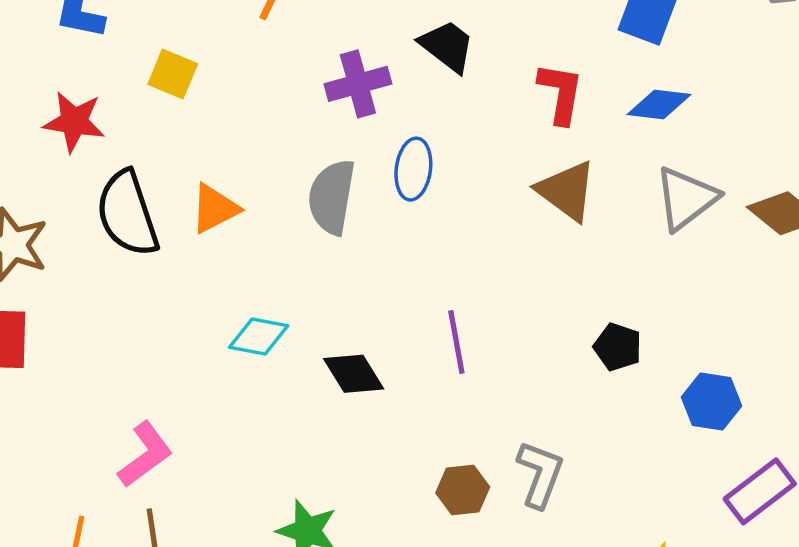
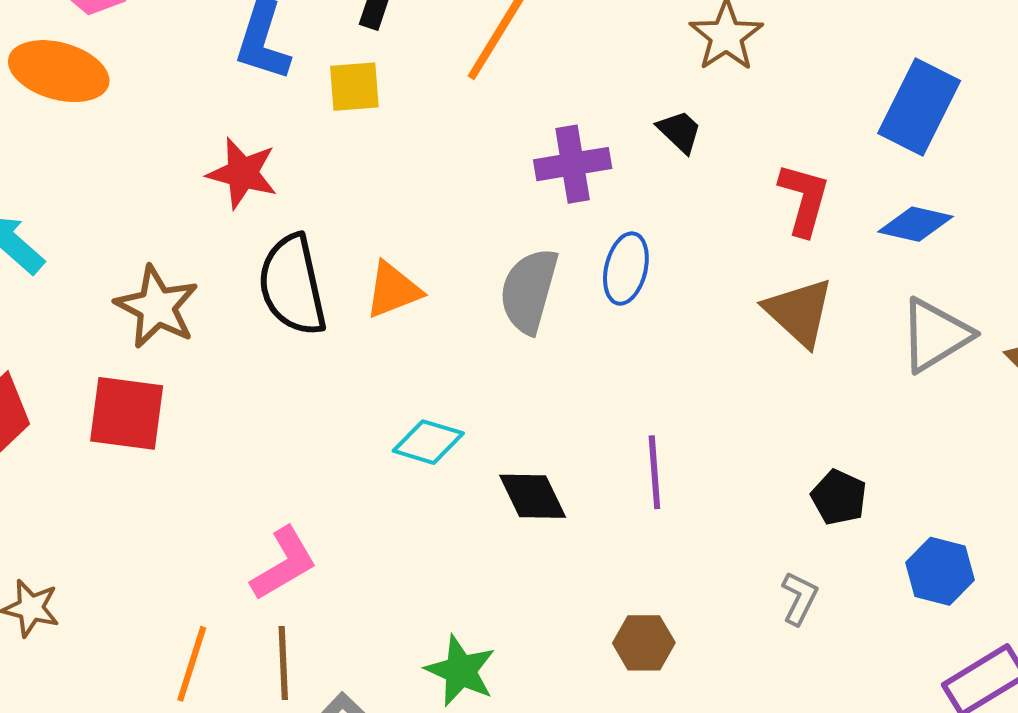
black trapezoid: (447, 46) -> (680, 131), size x0.7
yellow square: (173, 74) -> (354, 87), moved, turned -33
gray L-shape: (540, 474) -> (799, 598), moved, size x0.7

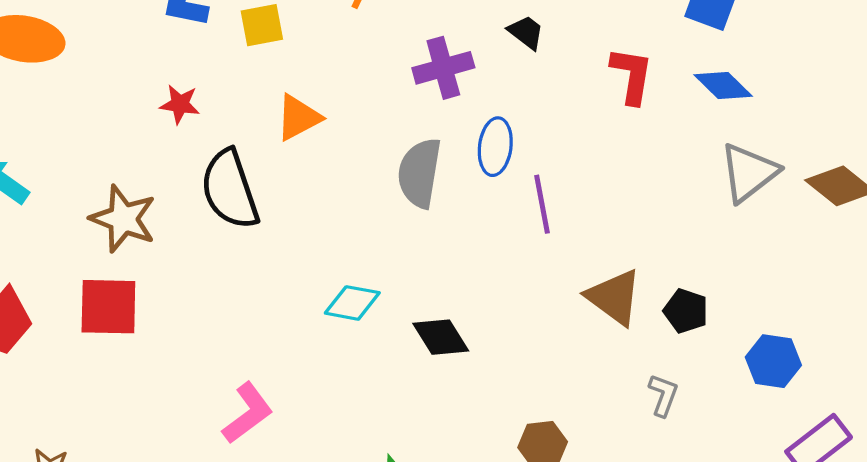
red star: (242, 173) -> (180, 104), size x0.7
blue diamond: (916, 224) -> (723, 86), turned 38
orange triangle: (393, 290) -> (298, 118), moved
brown triangle: (799, 312) -> (614, 297), moved
purple line: (654, 472) -> (542, 204), moved

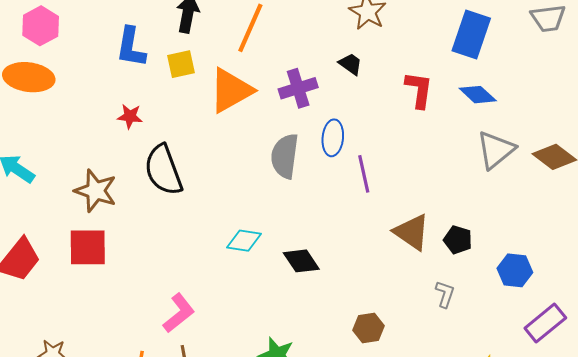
orange triangle: (298, 118) -> (231, 90), moved, size x1.5

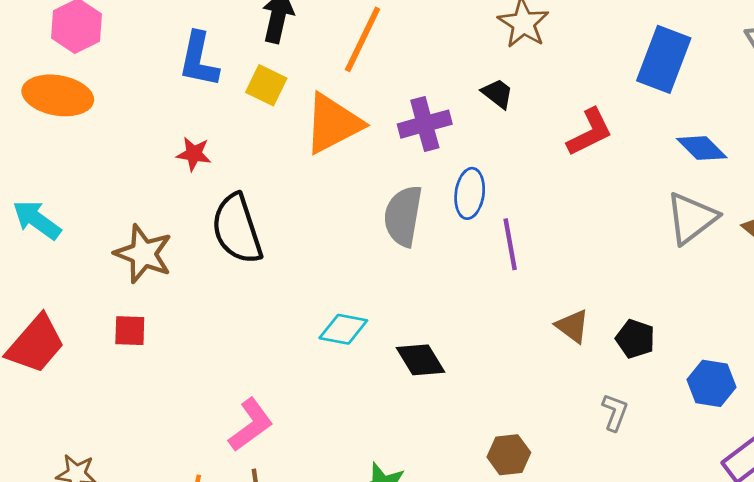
yellow square: (181, 64) -> (266, 85), turned 36
red L-shape: (419, 90) -> (590, 132), turned 54
blue diamond: (478, 95) -> (702, 148), moved
brown triangle: (412, 232) -> (573, 326), size x0.7
red square: (88, 247) -> (130, 331), size x0.6

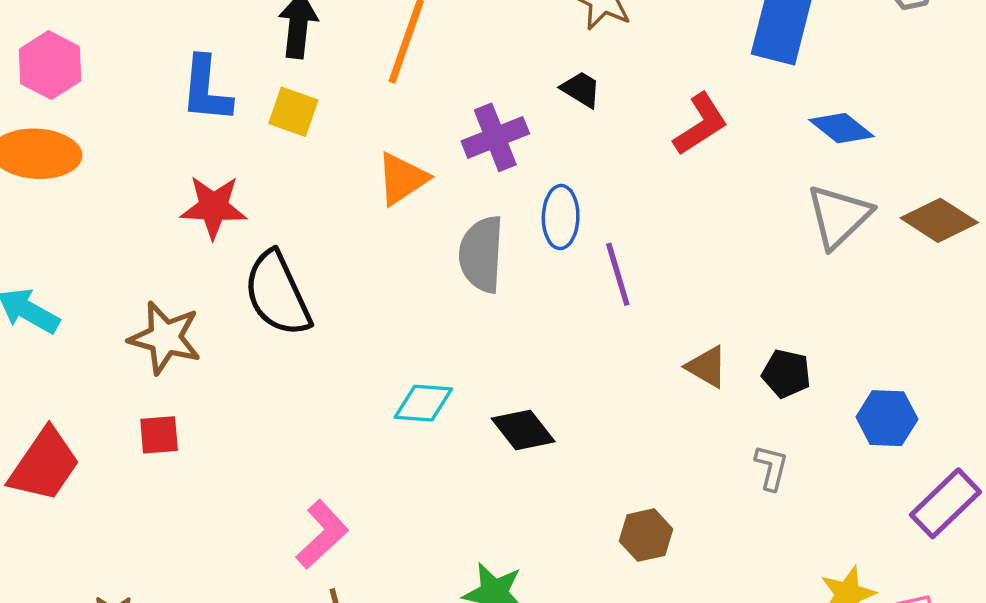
orange triangle: (333, 124) -> (402, 179), moved, size x0.7
red star: (194, 154) -> (213, 207), size x1.5

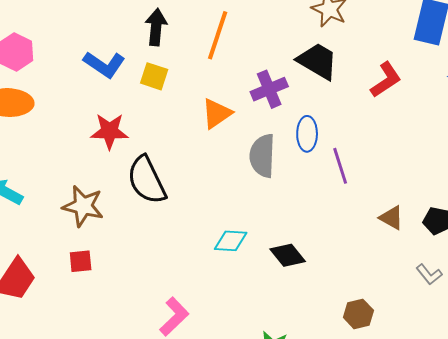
blue L-shape: (206, 89) -> (104, 64), turned -60
black trapezoid: (581, 89) -> (317, 61), size x1.8
gray L-shape: (771, 468) -> (429, 274), turned 128

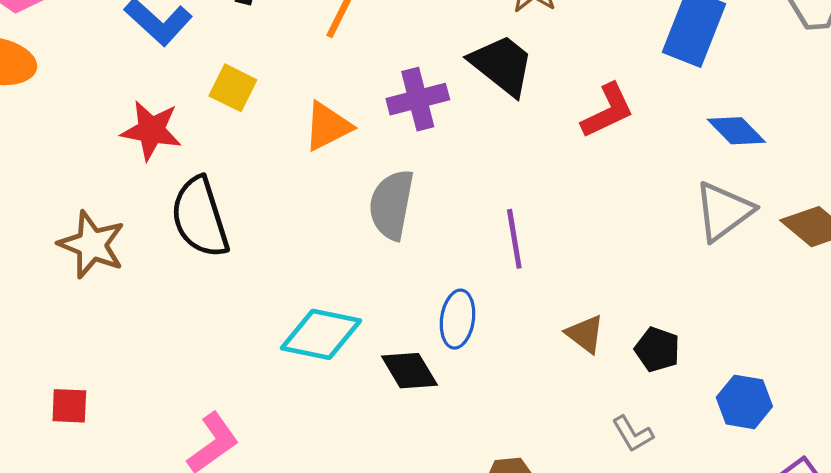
yellow square: (154, 76) -> (233, 88), moved
blue ellipse: (307, 134) -> (458, 319), moved
cyan diamond: (231, 241) -> (321, 334), size x1.4
red square: (81, 261) -> (69, 406), moved

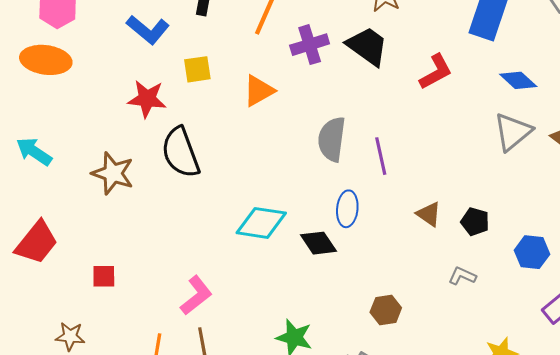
yellow square: (233, 88) -> (197, 69), turned -32
purple cross: (418, 99) -> (310, 45), moved
gray semicircle: (392, 205) -> (332, 139), moved
gray L-shape: (633, 434) -> (462, 276), turned 148

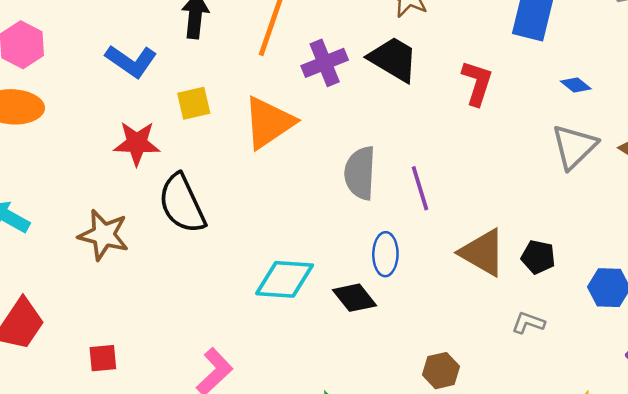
red L-shape: (436, 72) -> (477, 83), turned -39
blue diamond: (518, 80) -> (576, 85), size x0.7
orange triangle: (259, 91) -> (269, 123), size x1.4
brown triangle: (429, 214) -> (483, 253), size x1.6

